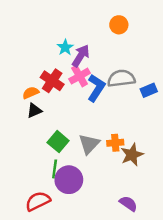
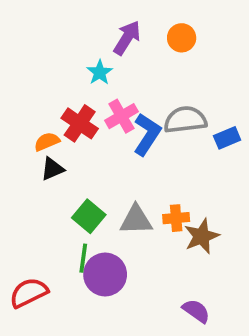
purple arrow: (81, 56) -> (127, 38), moved
gray triangle: (89, 144) -> (136, 220), turned 45
red semicircle: (38, 201) -> (29, 293), moved

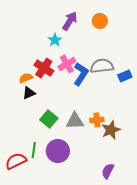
green line: (83, 258) -> (34, 150), moved
purple semicircle: (196, 311) -> (108, 171), turned -98

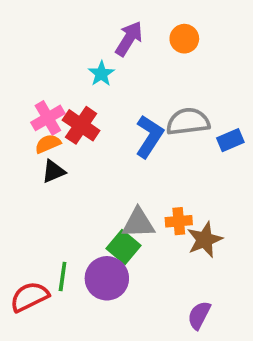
pink cross: (67, 64) -> (48, 118), moved
green square: (49, 119) -> (123, 247), moved

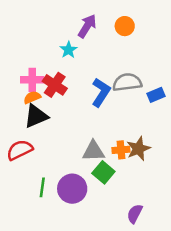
pink cross: (48, 118) -> (32, 80), turned 30
black triangle: (53, 171) -> (36, 116), size x1.5
brown star: (205, 240) -> (138, 149), moved
green square: (123, 247) -> (103, 172), moved
red semicircle: (29, 297) -> (20, 150), moved

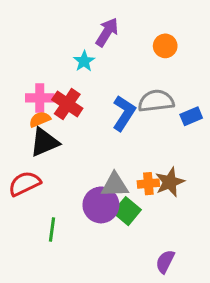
orange circle: (125, 26) -> (165, 46), moved
purple circle: (72, 189) -> (101, 205), moved

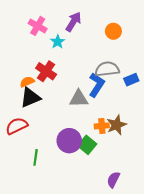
pink cross: (40, 98) -> (38, 26), moved, turned 30
blue L-shape: (124, 113) -> (97, 85), moved
gray triangle: (115, 185) -> (79, 99), moved

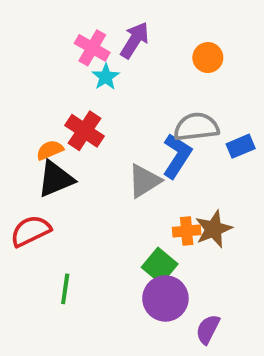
pink cross: (38, 26) -> (92, 48), moved
gray triangle: (79, 99) -> (144, 181), turned -30
purple circle: (69, 141) -> (165, 298), moved

